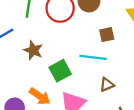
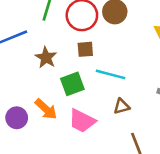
brown square: (107, 35) -> (85, 49), moved

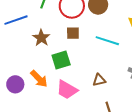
cyan line: (111, 74) -> (107, 41), moved

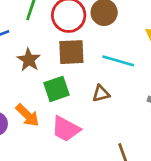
brown square: (73, 33) -> (71, 52), size x1.5
brown triangle: (99, 80) -> (101, 94), moved

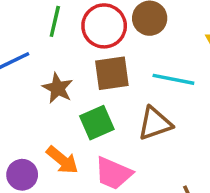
brown triangle: (101, 94) -> (155, 123), size x1.5

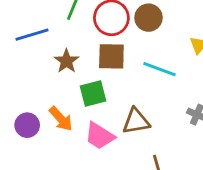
brown triangle: (155, 123) -> (136, 121), moved

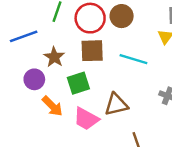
purple circle: (27, 125) -> (34, 79), moved

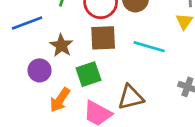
orange arrow: (52, 106) -> (60, 100), turned 80

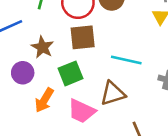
cyan line: (149, 47) -> (126, 60), moved

